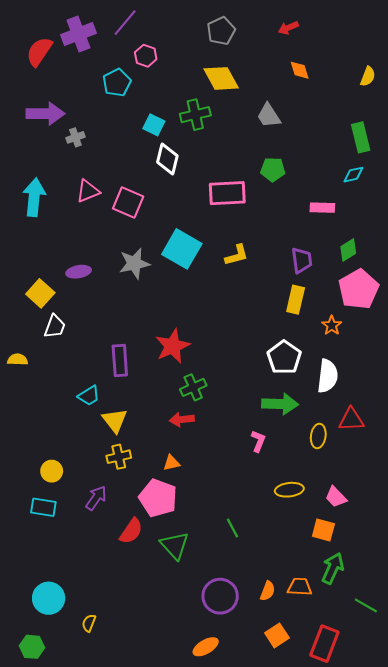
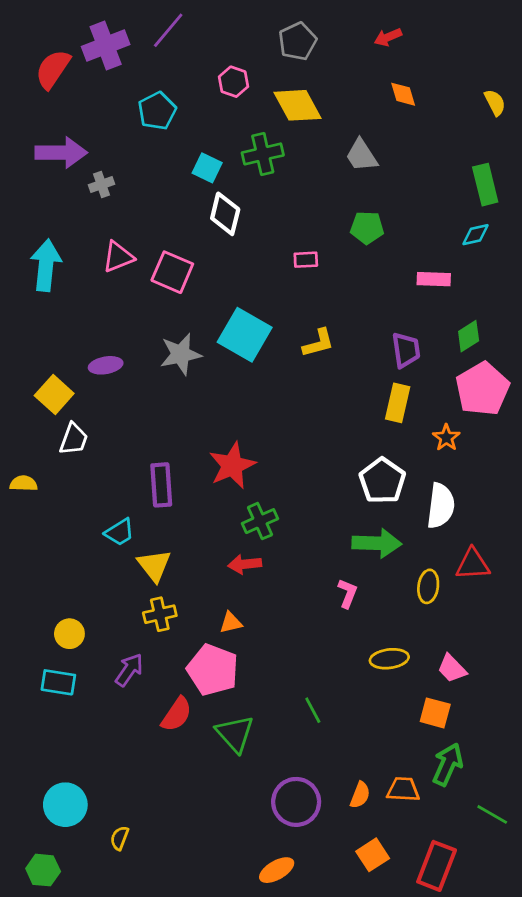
pink hexagon: (146, 56) -> (234, 82), moved
yellow semicircle: (368, 76) -> (495, 103), turned -48
pink rectangle: (227, 193) -> (306, 260), size x0.5

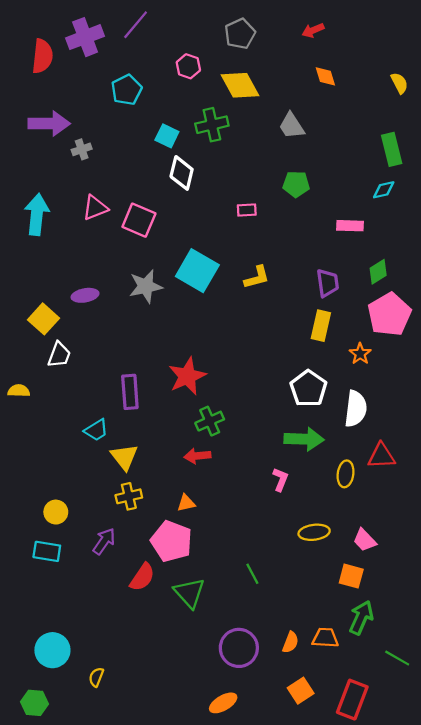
red semicircle: (53, 69) -> (42, 56), turned 152

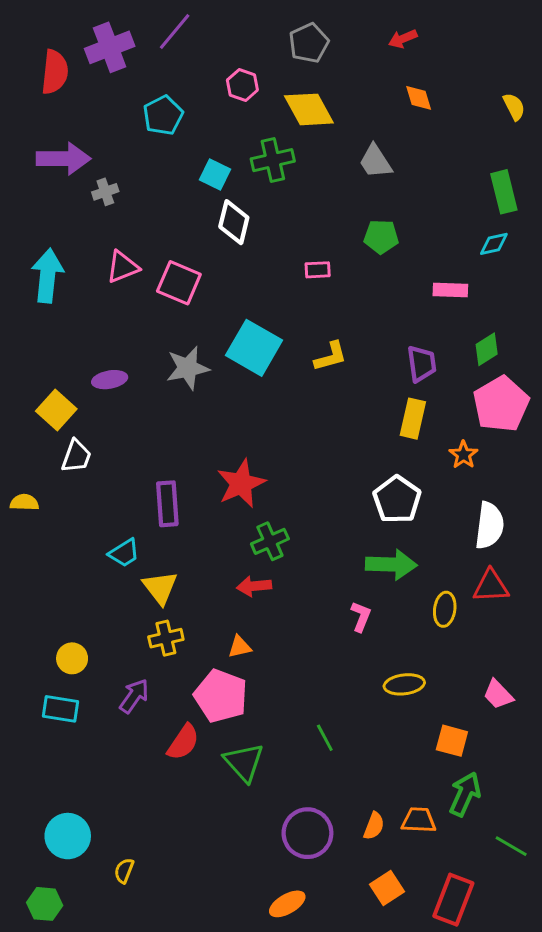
white semicircle: (356, 409) -> (489, 525), moved
pink trapezoid: (365, 540) -> (498, 694), moved

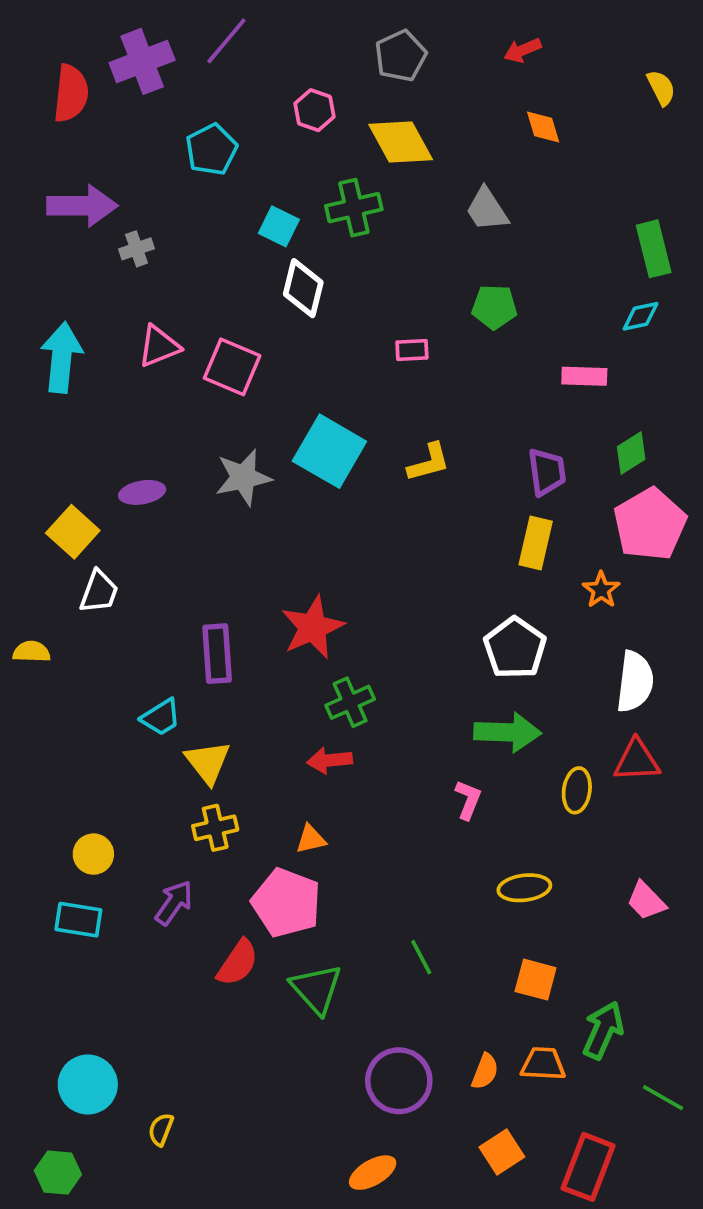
yellow semicircle: (514, 107) -> (661, 88), moved
orange square: (452, 741) -> (536, 980), moved

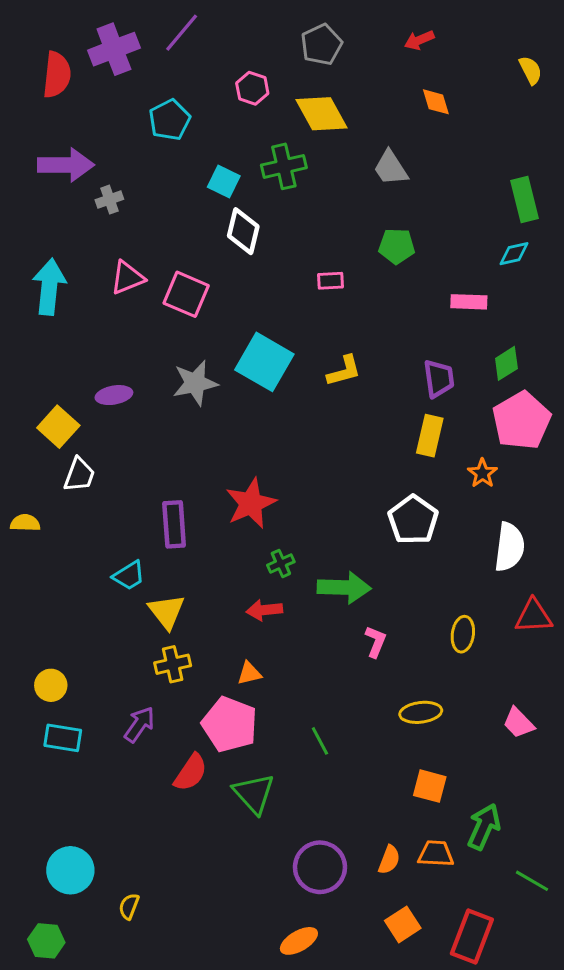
green cross: (350, 702) -> (281, 563), size x0.7
green arrow: (507, 732) -> (344, 588), moved
red triangle: (637, 760) -> (534, 616), moved
yellow circle: (93, 854) -> (51, 685), moved
green line: (421, 957) -> (320, 741), moved

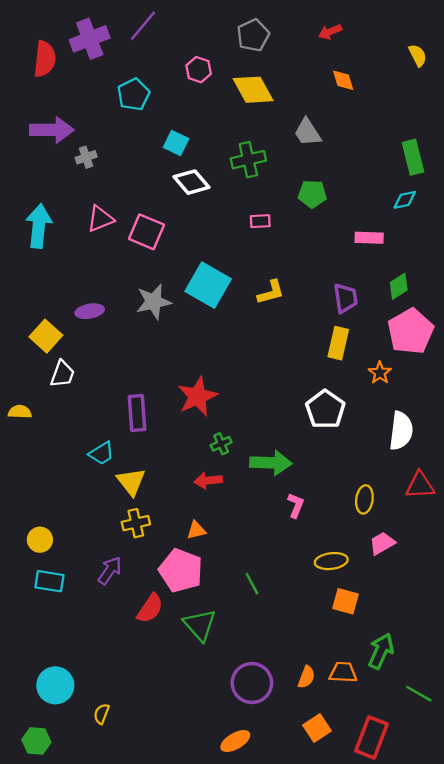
green cross: (284, 166) -> (248, 160), moved
white diamond: (243, 231) -> (192, 182), turned -54
pink trapezoid: (518, 723) -> (382, 543), moved, turned 104
orange square: (430, 786) -> (345, 601), moved

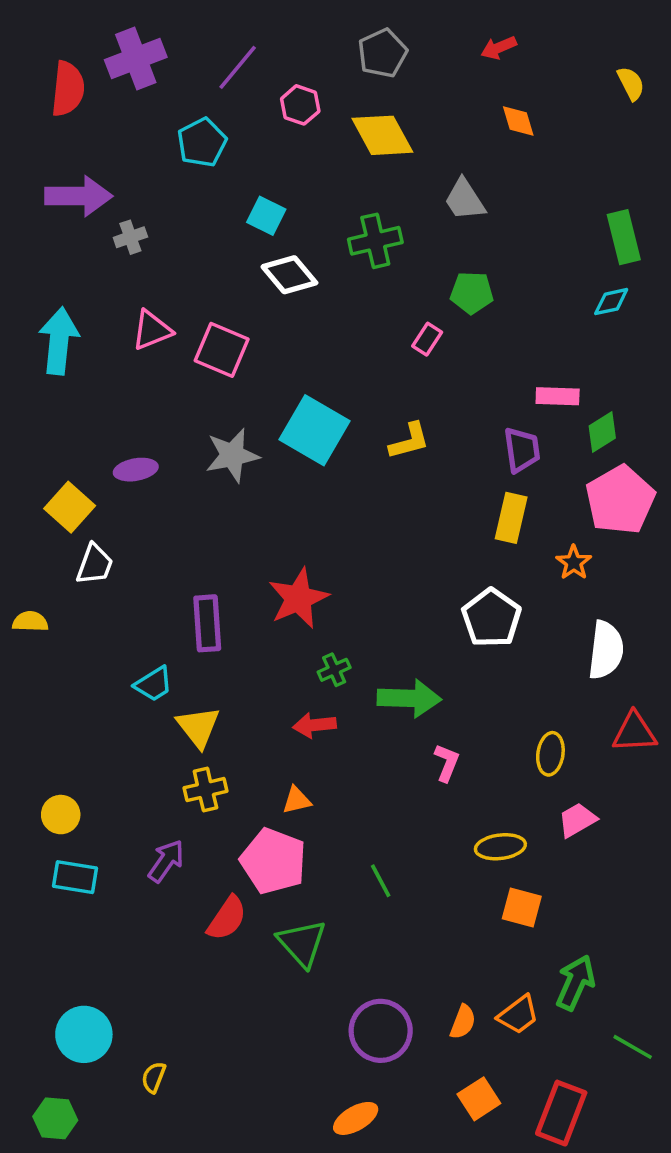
purple line: (143, 26) -> (238, 67), moved
pink rectangle: (260, 221) -> (427, 339), moved, turned -54
pink rectangle: (369, 238) -> (558, 396), moved
orange trapezoid: (343, 672) -> (518, 1015), turned 140

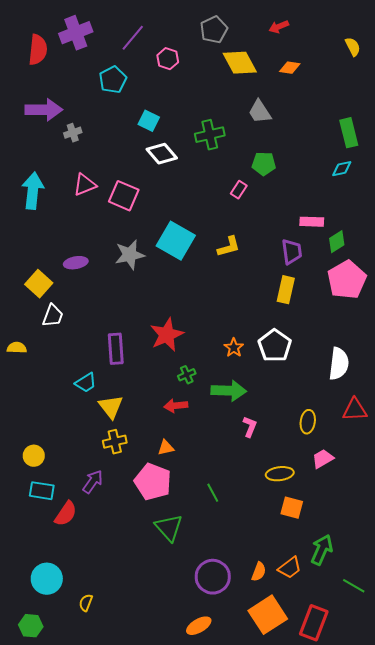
orange diamond: (518, 121) -> (290, 68), turned -65
yellow diamond: (382, 135) -> (240, 63), moved
orange star: (574, 563) -> (234, 348), moved
red semicircle: (227, 918) -> (66, 514), moved
orange square: (479, 1099) -> (268, 615), size x1.6

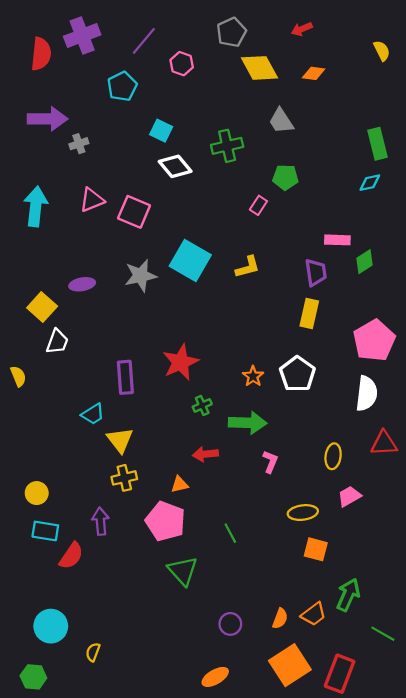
pink pentagon: (347, 280) -> (374, 341), moved
yellow semicircle: (17, 348) -> (18, 376), turned 66
red arrow: (176, 406) -> (205, 454), moved
purple arrow: (93, 482) -> (101, 521), turned -40
purple circle: (213, 577) -> (230, 624), size x0.6

